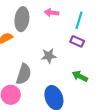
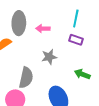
pink arrow: (52, 13) -> (43, 29), moved

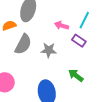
pink arrow: (43, 29) -> (62, 26), moved
gray semicircle: (26, 78) -> (23, 44), moved

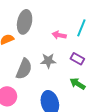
purple rectangle: (79, 41) -> (77, 59), moved
gray semicircle: (23, 44) -> (24, 69), moved

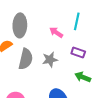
pink arrow: (59, 35) -> (56, 32), turned 32
gray semicircle: (24, 69) -> (26, 59), moved

